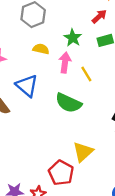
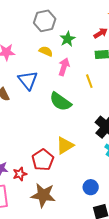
green star: (73, 38) -> (68, 39), moved
yellow line: (86, 74) -> (89, 81), moved

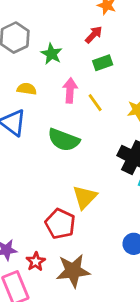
yellow semicircle: (46, 51) -> (27, 89), moved
pink arrow: (64, 67) -> (70, 90), moved
red star: (20, 174) -> (36, 262), moved

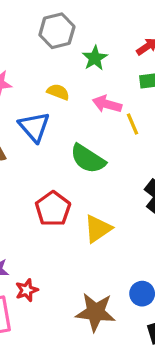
pink arrow: (70, 90) -> (107, 104), turned -90
red pentagon: (60, 224) -> (53, 209), moved
brown star: (73, 271) -> (96, 312), moved

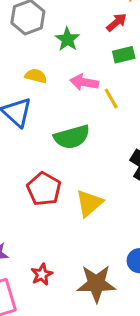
green semicircle: (88, 159) -> (72, 137), turned -42
red star: (27, 290) -> (42, 274), moved

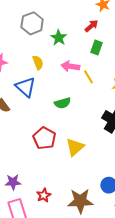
green rectangle: (124, 55) -> (97, 47), turned -56
yellow semicircle: (36, 76) -> (38, 63), turned 56
green semicircle: (72, 137) -> (63, 103), size x0.7

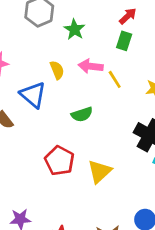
red arrow: (91, 26) -> (128, 16), moved
yellow semicircle: (38, 63) -> (57, 70), moved

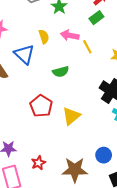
green rectangle: (124, 41) -> (96, 18), turned 32

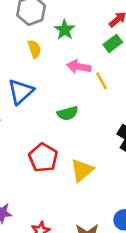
yellow semicircle: (44, 37) -> (34, 49), moved
blue triangle: (24, 54) -> (21, 92), turned 35

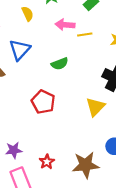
yellow line: (101, 81) -> (85, 35), turned -64
yellow triangle: (82, 170) -> (95, 107), moved

